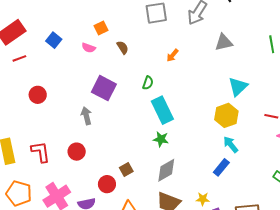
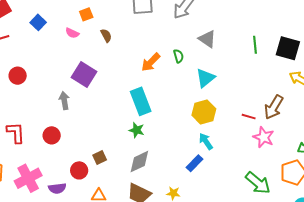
gray triangle: (224, 42) -> (207, 39), turned 42
orange arrow: (172, 55) -> (151, 62), moved, size x1.5
green semicircle: (148, 83) -> (178, 56), moved, turned -40
cyan triangle: (238, 87) -> (205, 78), moved

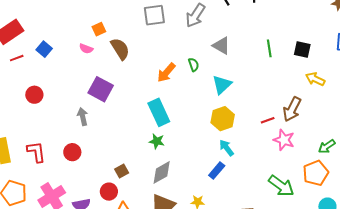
blue square: (38, 22) -> (44, 49), moved
brown semicircle: (106, 36) -> (120, 49), size x1.6
black square: (288, 48) -> (302, 50), size x0.7
red line: (249, 117) -> (268, 120), turned -32
red circle: (79, 170) -> (109, 192), moved

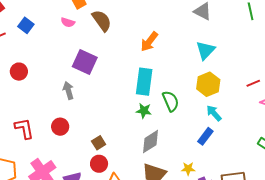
green semicircle: (194, 65) -> (171, 101), moved, size x1.5
cyan rectangle: (159, 112) -> (144, 82), turned 36
brown square: (122, 171) -> (99, 143), moved

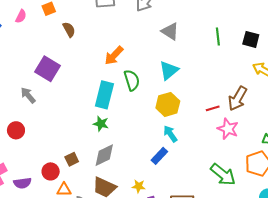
brown semicircle: (102, 21) -> (69, 30), size x0.7
pink semicircle: (68, 22) -> (21, 16), moved, turned -88
gray arrow: (68, 90) -> (28, 95), turned -30
green semicircle: (171, 101) -> (132, 80), moved
brown square: (99, 143) -> (72, 159), moved

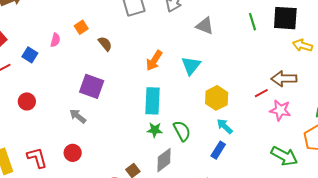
black square: (251, 39) -> (285, 18), size x1.5
cyan triangle: (169, 70) -> (191, 66), moved
green semicircle: (132, 80) -> (182, 131), moved
brown arrow: (238, 98) -> (284, 79), turned 70

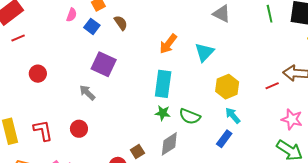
blue square: (30, 55) -> (92, 26), moved
pink star: (280, 110) -> (292, 119), moved
green semicircle: (182, 131) -> (190, 116), turned 135

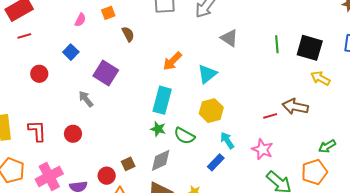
blue square: (92, 26) -> (71, 52), moved
yellow hexagon: (227, 87) -> (211, 111), moved
pink star: (292, 119) -> (262, 149), moved

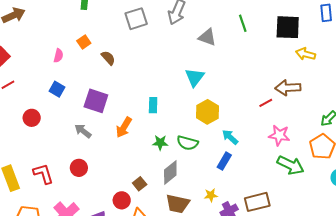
green line: (277, 44) -> (243, 23), moved
orange arrow: (172, 61) -> (124, 127), moved
cyan rectangle: (162, 100) -> (153, 105), moved, size x0.6
pink star: (262, 149) -> (279, 135), moved

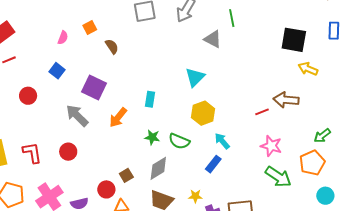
green line: (243, 23) -> (232, 18), moved
gray arrow: (83, 131) -> (77, 116), size x1.4

